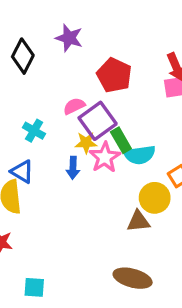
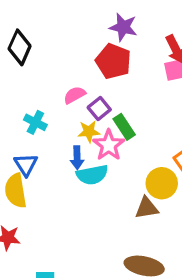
purple star: (69, 38) -> (123, 27), moved
purple square: (98, 121) -> (99, 109), size x0.6
cyan semicircle: (140, 155) -> (92, 175), moved
blue triangle: (22, 172) -> (26, 165), turned 30

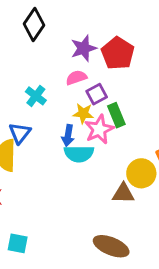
purple star: (123, 27) -> (84, 48), moved, turned 30

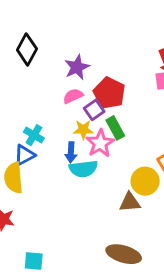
red pentagon: (118, 53) -> (109, 93), moved
cyan cross: (36, 96) -> (34, 135), moved
blue triangle: (20, 133) -> (25, 155), turned 30

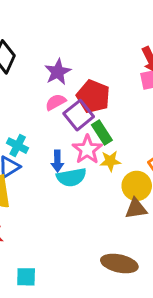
purple square: (94, 110) -> (79, 115), size x1.4
yellow star: (83, 130) -> (110, 161), moved
brown triangle: (130, 202) -> (136, 209), moved

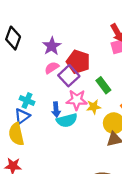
green rectangle: (102, 132) -> (103, 85), moved
pink star: (87, 150) -> (77, 100), turned -30

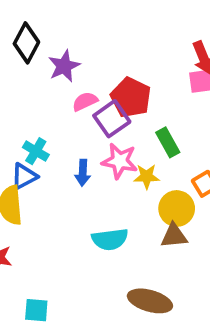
purple star: (52, 46) -> (64, 66), moved
cyan semicircle: (67, 120) -> (110, 239), moved

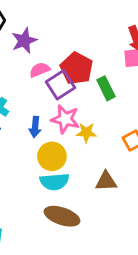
green rectangle: (168, 142) -> (106, 88), moved
yellow circle: (177, 209) -> (52, 156), moved
brown ellipse: (150, 301) -> (62, 216), moved

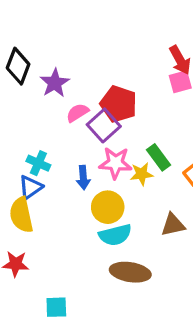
green rectangle: (106, 88) -> (159, 157), moved

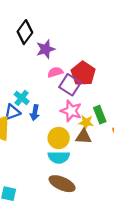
purple square: (104, 125) -> (70, 85), turned -30
blue arrow: (83, 178) -> (35, 113), moved
brown triangle: (173, 225) -> (84, 137), moved

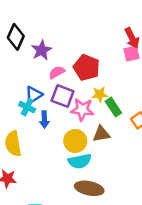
purple square: (70, 85) -> (63, 96), moved
blue triangle: (12, 112) -> (34, 95), moved
yellow star: (86, 122) -> (100, 94), moved

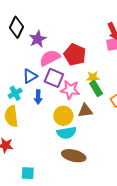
pink semicircle: (57, 72) -> (50, 58), size x1.5
yellow star: (100, 94) -> (93, 78), moved
cyan cross: (27, 107) -> (15, 93), moved, turned 32

